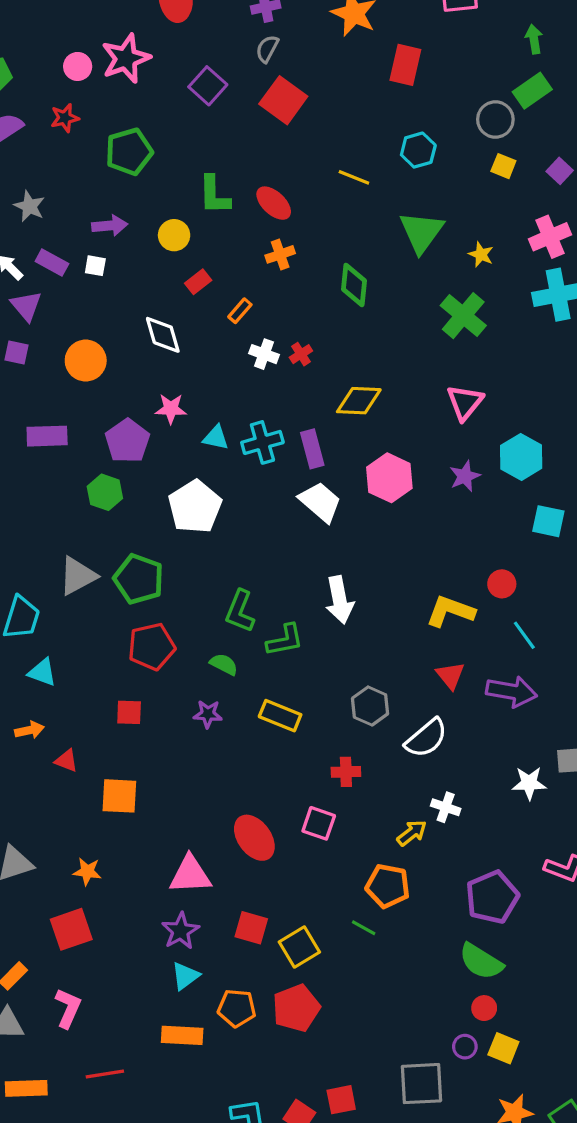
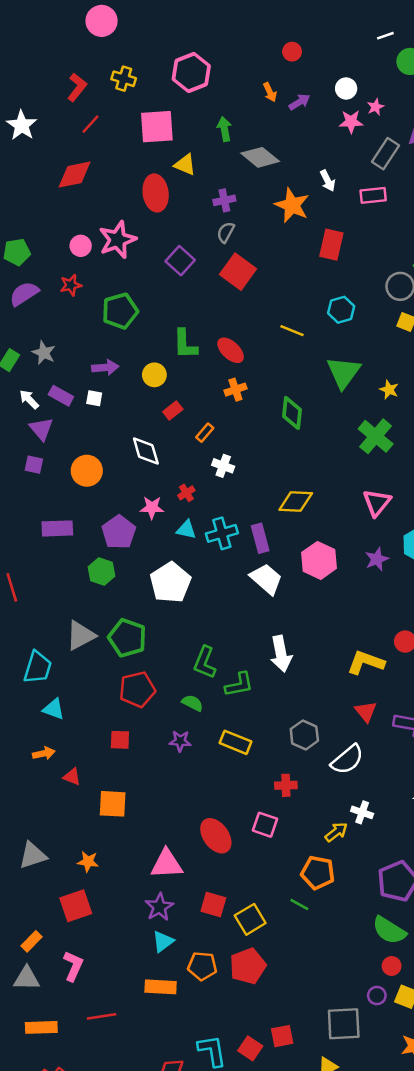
red cross: (301, 354) -> (186, 493), moved

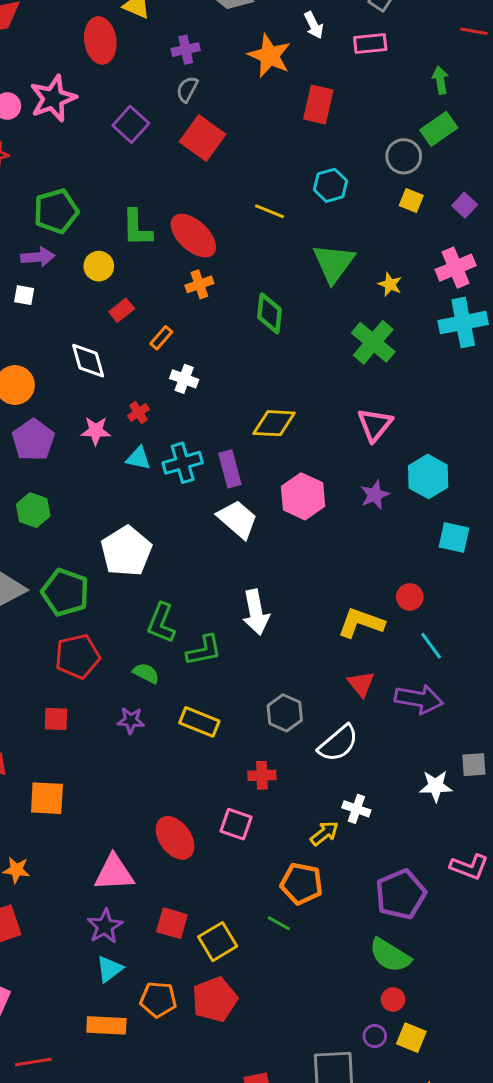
green pentagon: (120, 311) -> (56, 211), moved
red ellipse: (231, 350) -> (193, 236), size x1.4
purple pentagon: (119, 532) -> (33, 440), moved
white pentagon: (170, 583) -> (126, 551), moved

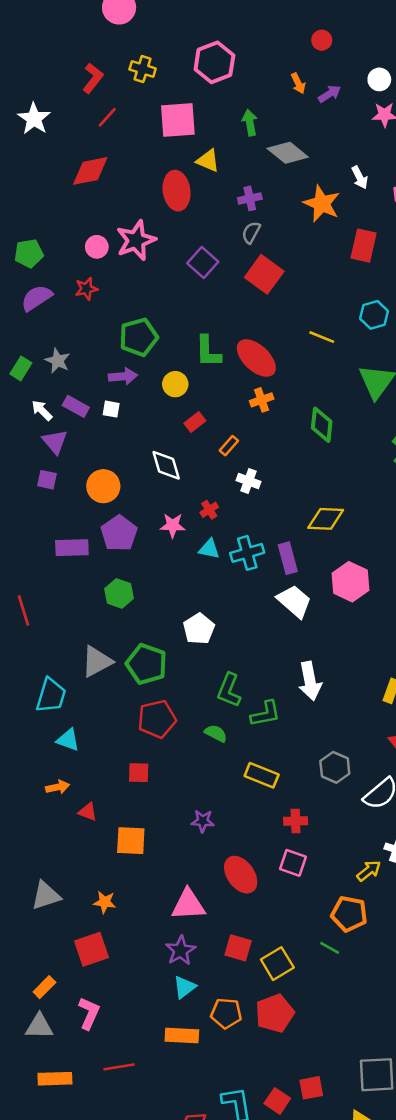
white pentagon: (126, 551) -> (199, 629), size x0.7
purple star: (131, 720) -> (203, 821), moved
red cross: (262, 775) -> (296, 821), moved

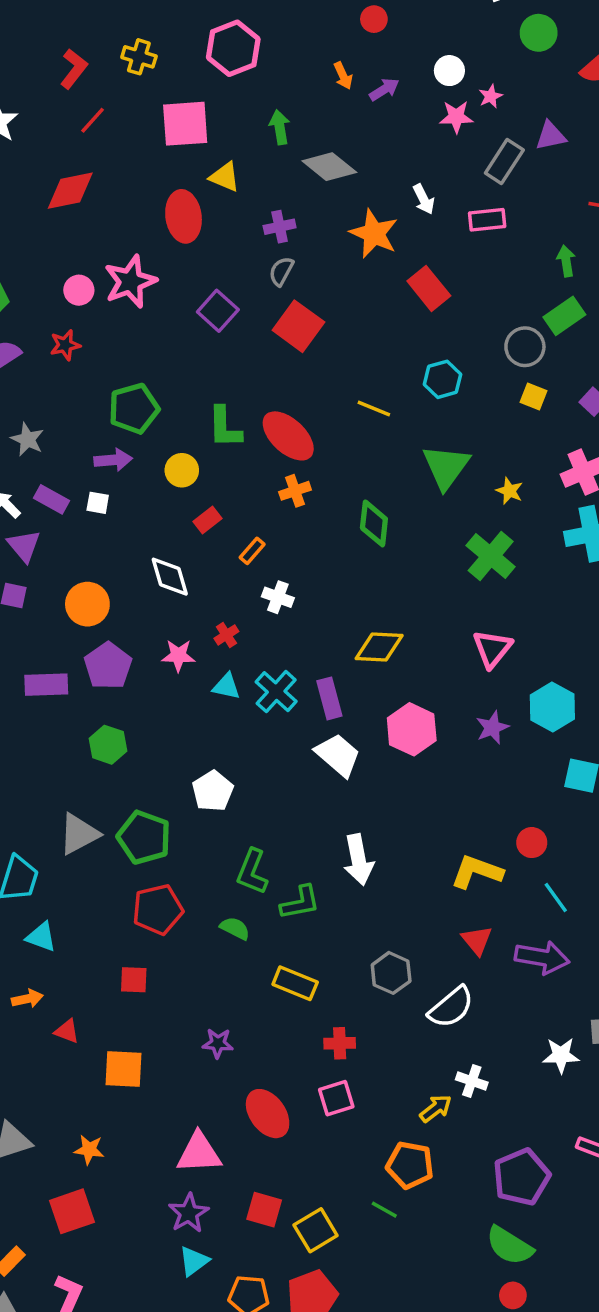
red rectangle: (364, 246) -> (429, 288), turned -52
cyan cross: (247, 553) -> (276, 692), turned -32
pink square: (293, 863) -> (336, 1098), turned -36

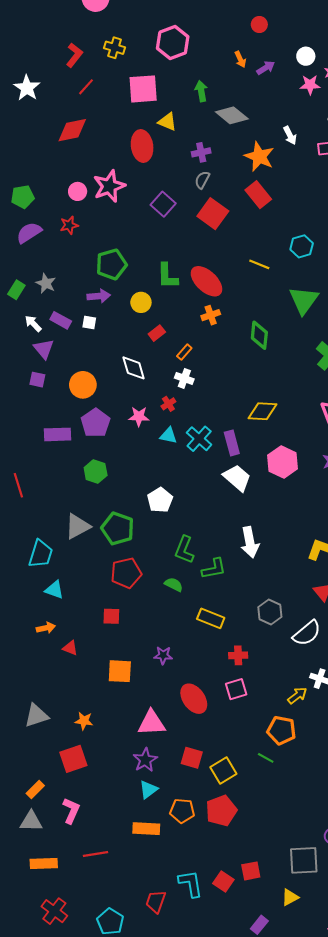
red rectangle: (429, 288) -> (258, 195), moved
white cross: (278, 597) -> (184, 378), moved
orange square: (123, 1069) -> (120, 671), moved

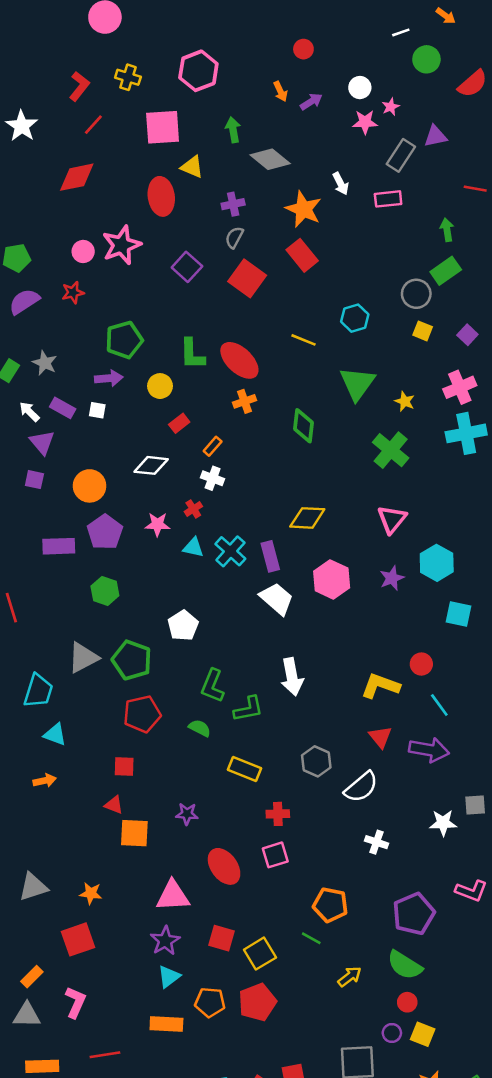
white diamond: (134, 368) -> (151, 465), turned -68
red triangle: (70, 648) -> (114, 805), moved
yellow arrow: (297, 695) -> (350, 977), moved

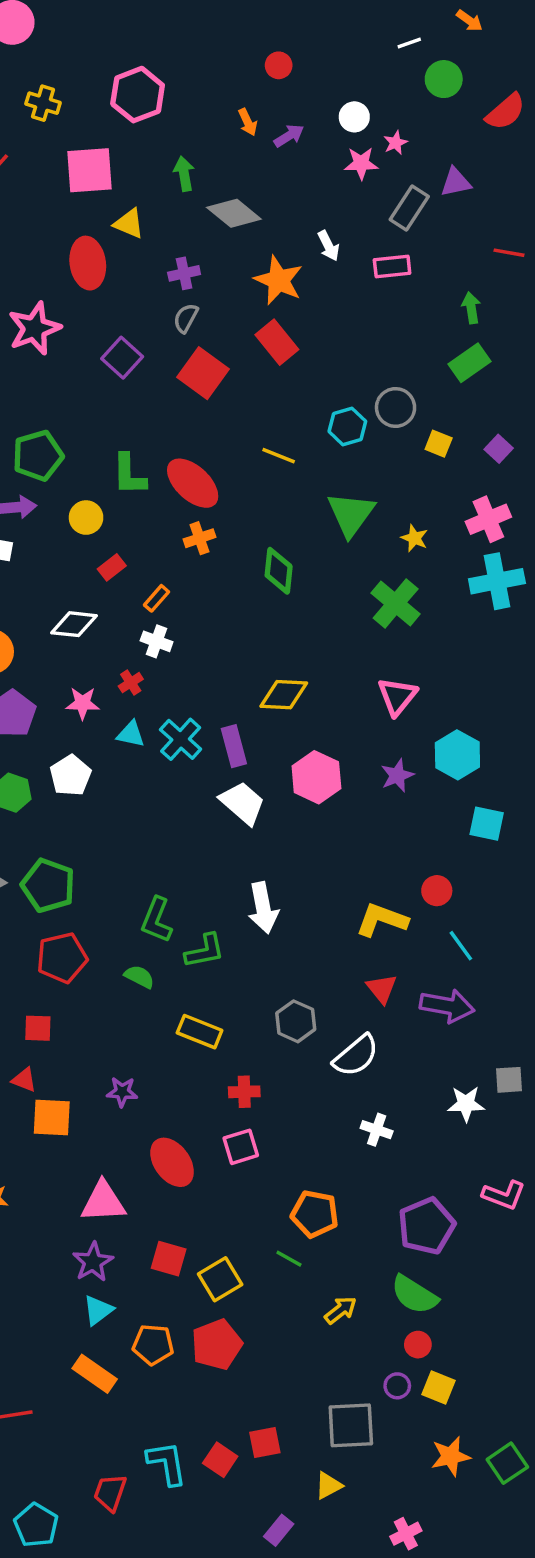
gray circle: (416, 294) -> (396, 407), moved
white pentagon: (183, 626) -> (71, 775), moved
orange rectangle: (166, 1024) -> (95, 1374), turned 32

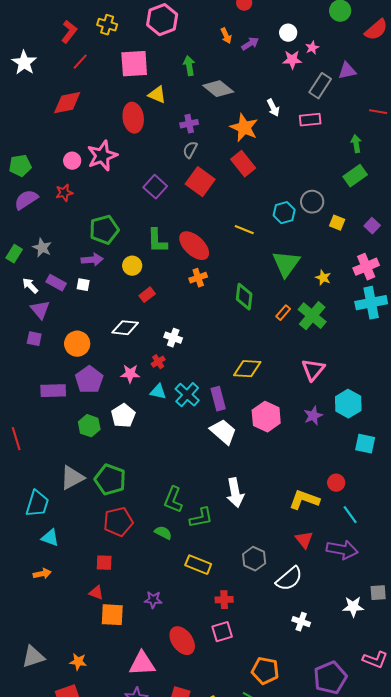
purple square: (122, 358) -> (155, 187), moved
orange rectangle: (157, 598) -> (283, 313), moved

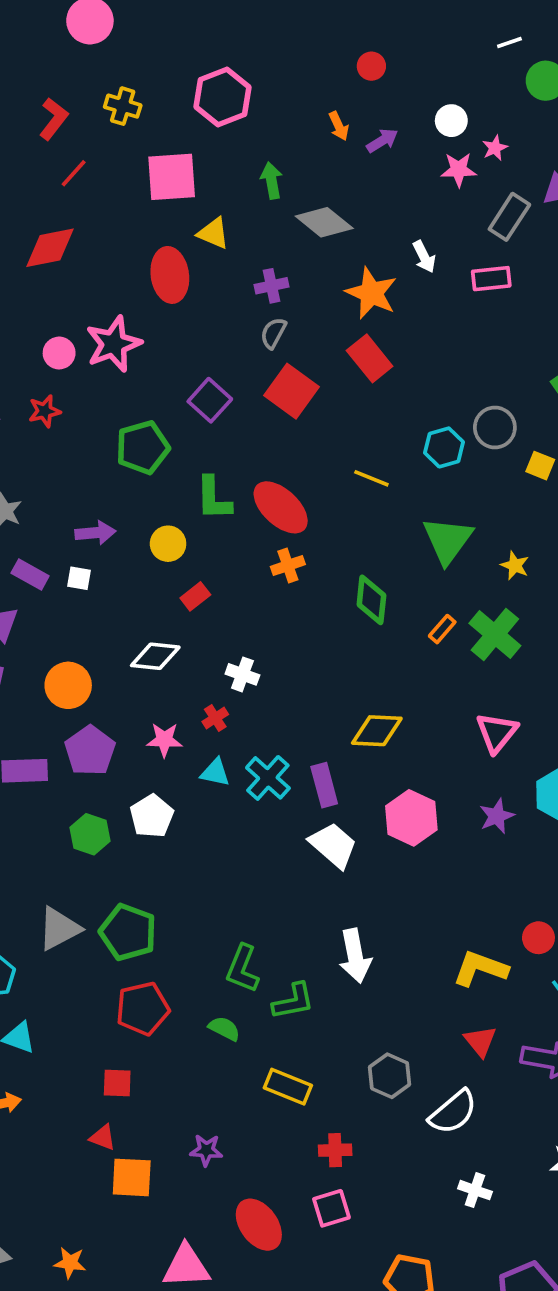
green pentagon: (104, 230) -> (143, 447), moved

